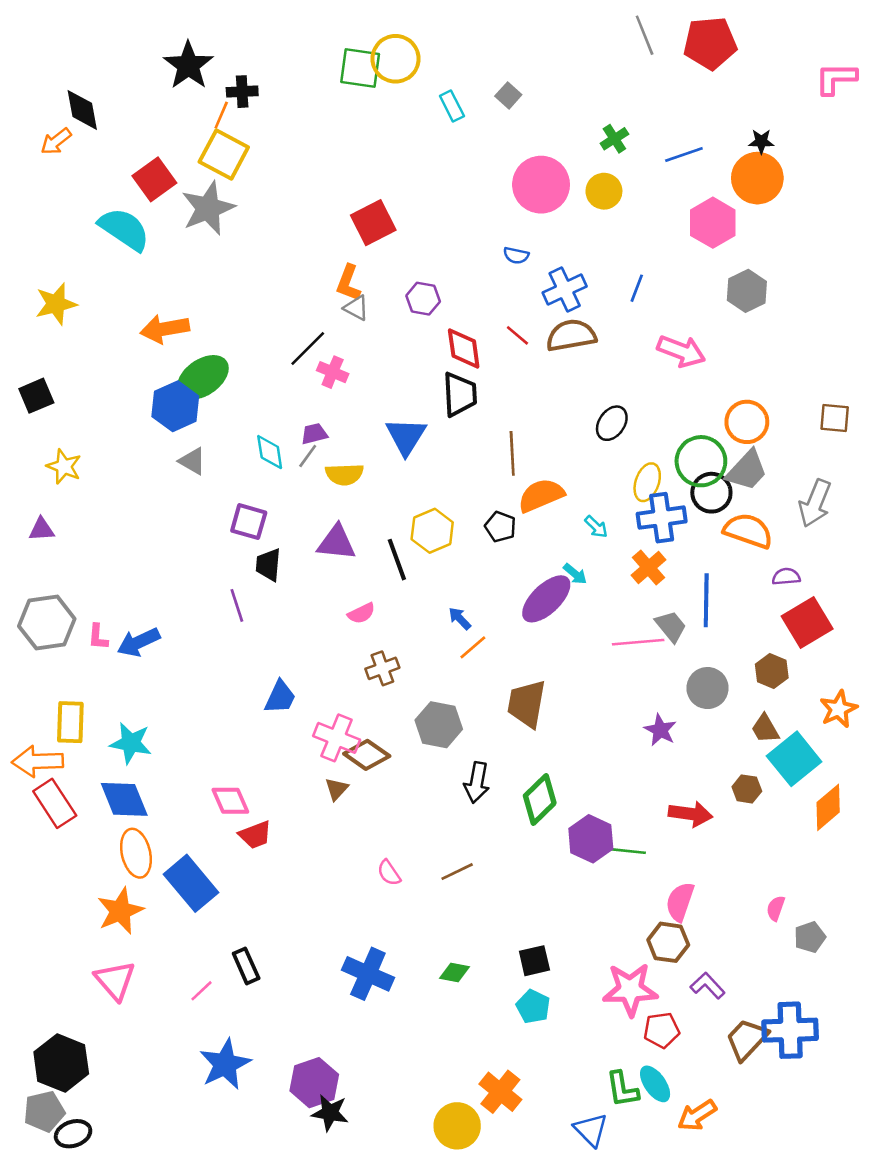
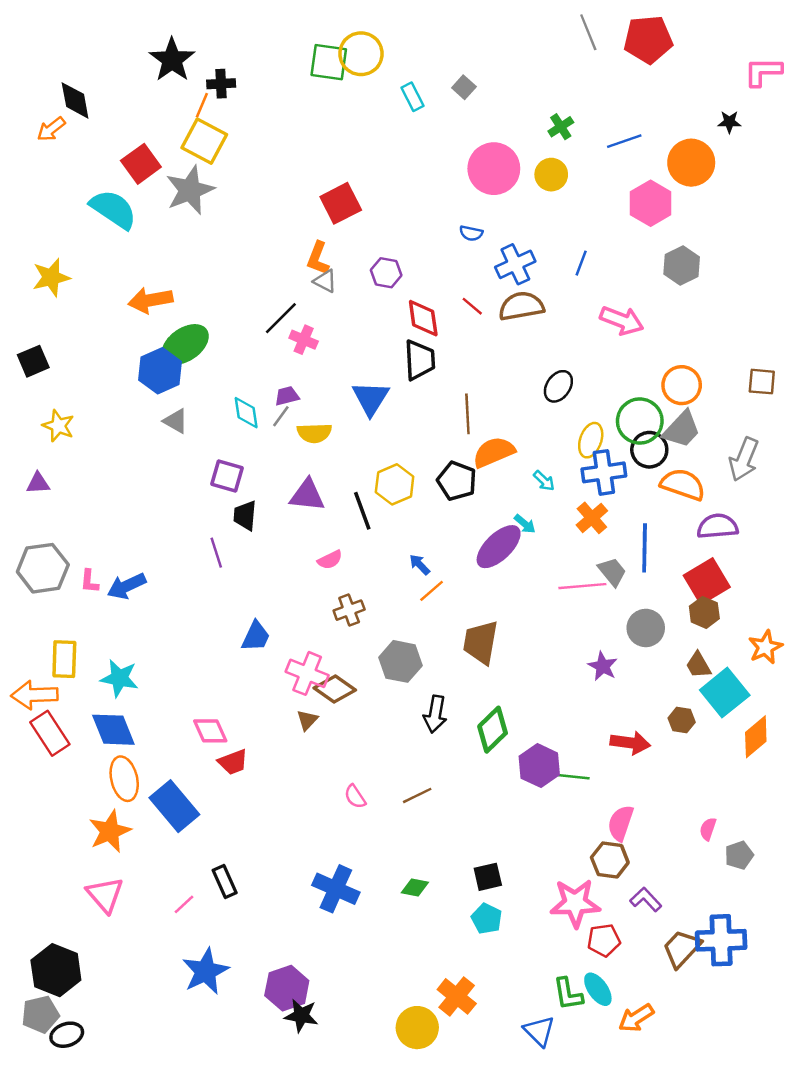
black star: (761, 141) -> (729, 122), moved
black pentagon: (500, 527) -> (457, 481), size x1.4
purple semicircle: (786, 577) -> (718, 526), size x1.6
red square: (807, 622) -> (707, 581), moved

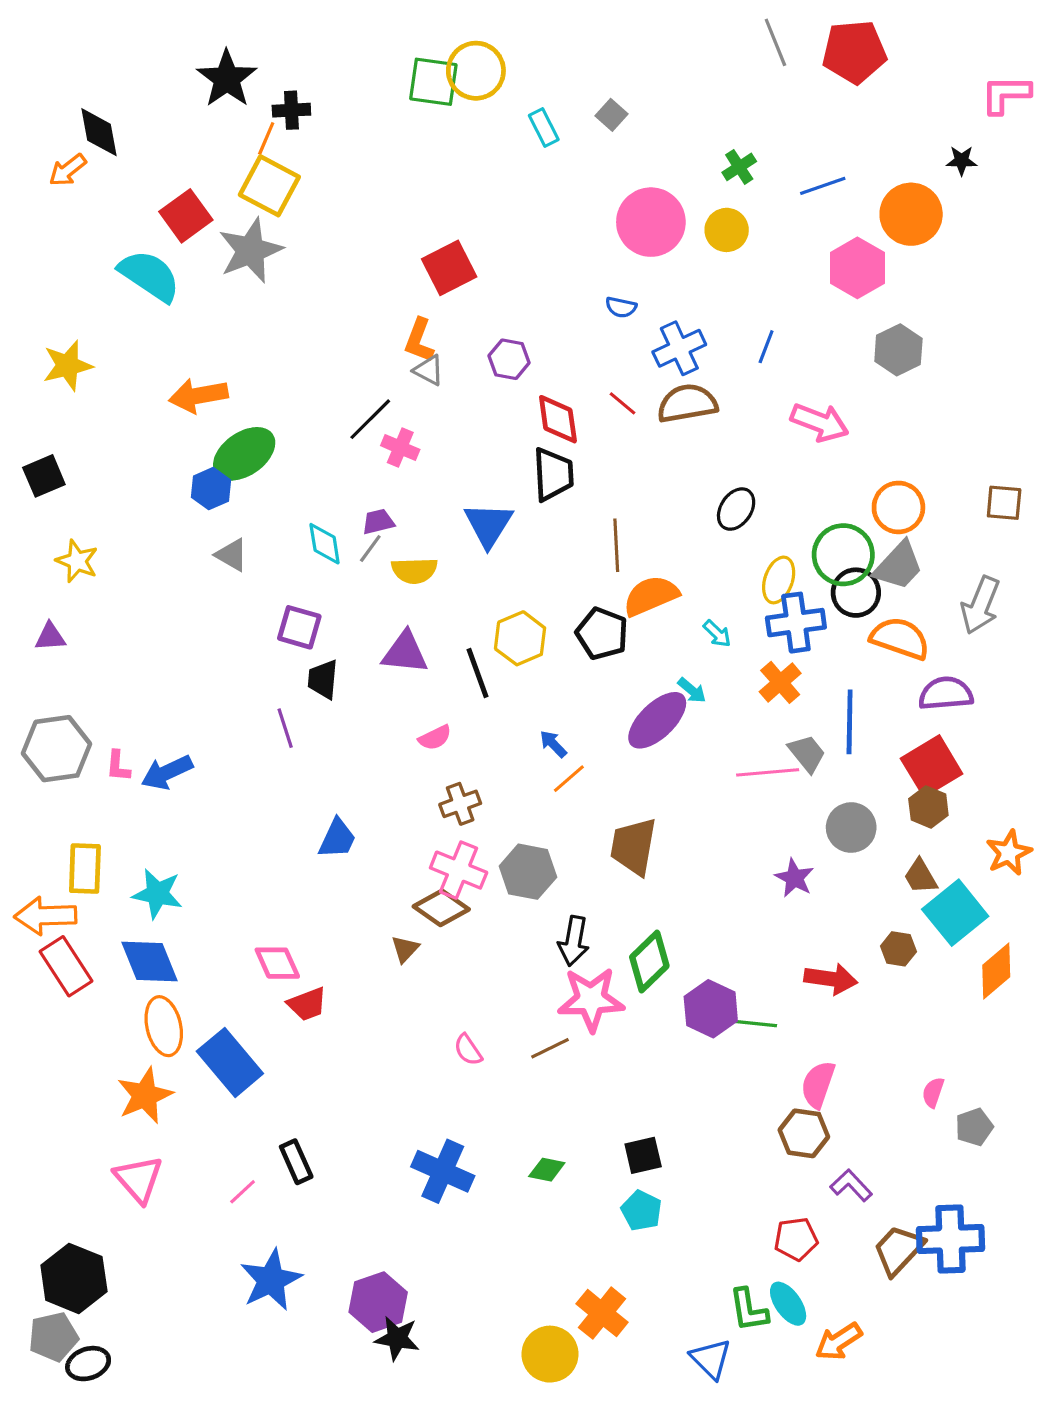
blue hexagon: (160, 371) -> (211, 489), size x0.7
pink cross: (307, 673) -> (459, 870), moved
pink star: (575, 903) -> (591, 999), moved

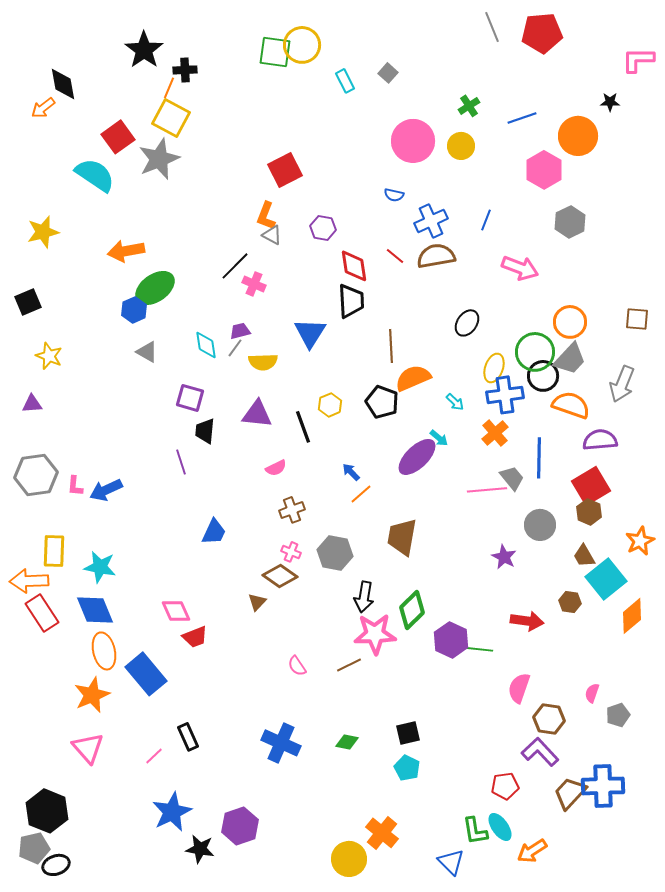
yellow hexagon: (520, 638) -> (330, 405), size x0.7
pink cross: (459, 870) -> (291, 552), size x0.6
brown hexagon: (804, 1133) -> (549, 719), moved
purple L-shape: (851, 1185) -> (540, 752), size x1.4
black star: (397, 1338) -> (200, 849), moved

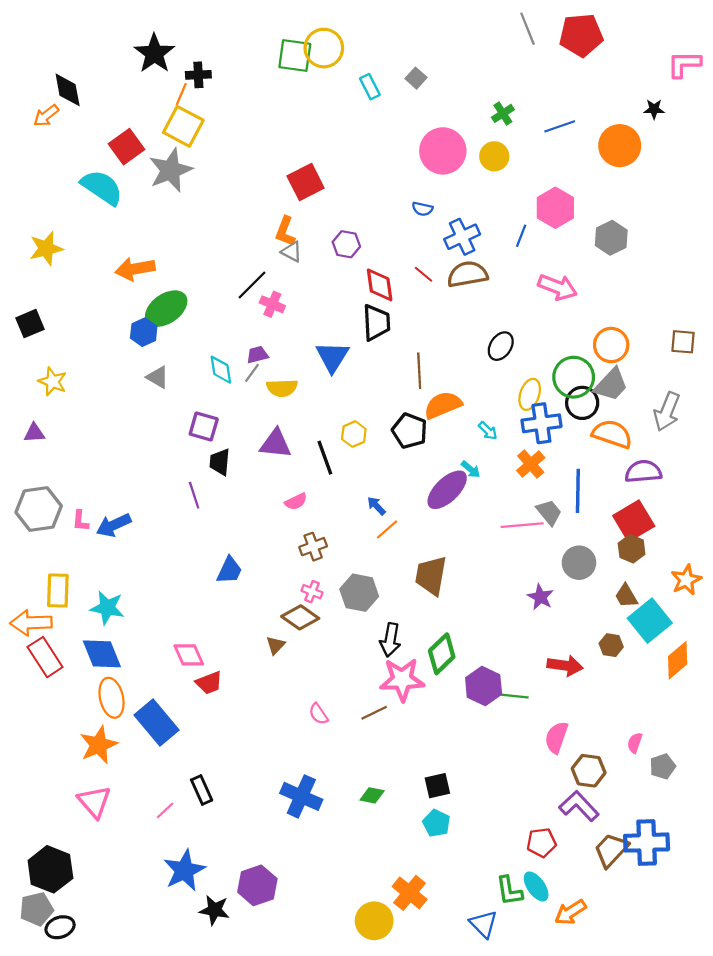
pink hexagon: (544, 170) -> (555, 208), moved

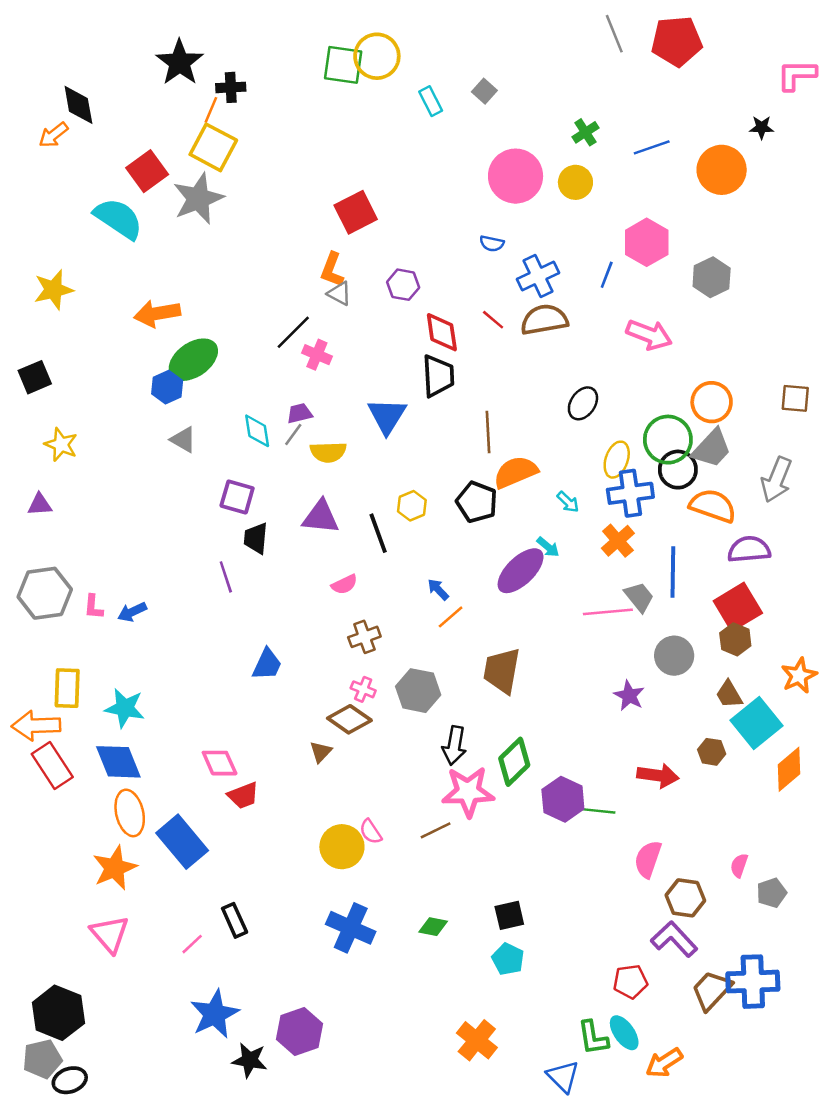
blue arrow: (114, 525) -> (132, 612), size x0.7
yellow circle: (374, 921) -> (342, 847), moved

